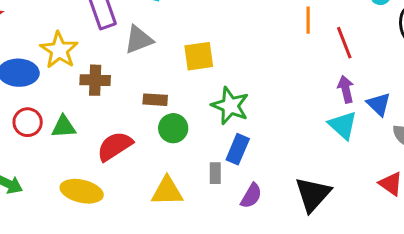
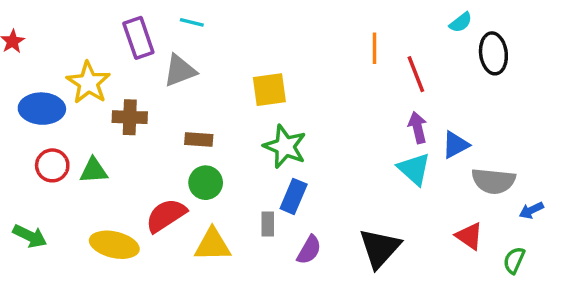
yellow square: (199, 56) -> (269, 90), moved
blue triangle: (379, 104) -> (456, 145), turned 48
green circle: (173, 128) -> (206, 183), moved
red semicircle: (115, 146) -> (166, 215), moved

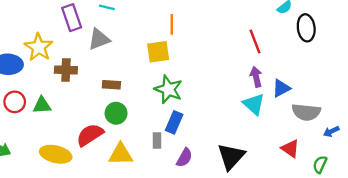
orange line: (375, 48) -> (172, 24), moved

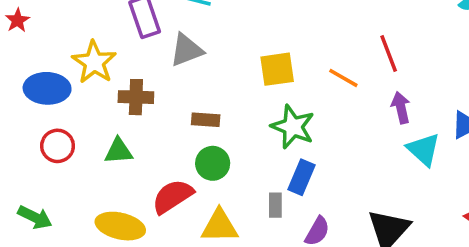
orange line: (172, 24) -> (343, 78), moved, turned -60
red line: (255, 42) -> (389, 54), moved
purple arrow: (256, 77) -> (401, 108), moved
green triangle: (42, 105) -> (119, 151), moved

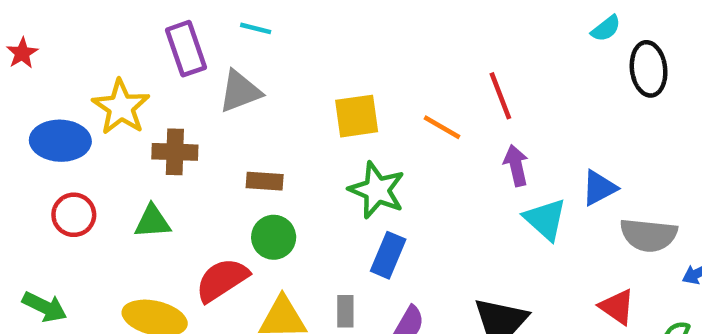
gray rectangle: (275, 205) -> (345, 311), moved

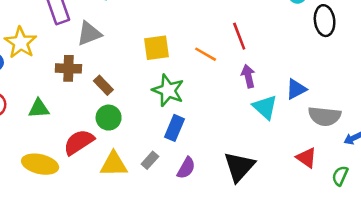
brown cross: (175, 152) -> (68, 68), moved
brown rectangle: (265, 181) -> (103, 85), turned 42
gray rectangle: (345, 311) -> (150, 160), turned 42

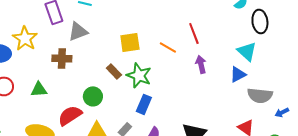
brown rectangle: (103, 85) -> (114, 71), moved
cyan triangle: (265, 107) -> (247, 51), moved

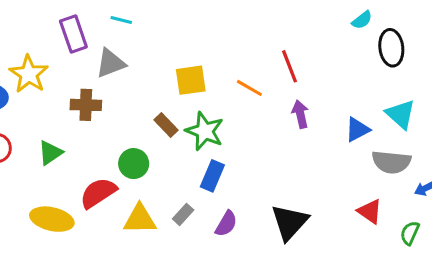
cyan triangle: (247, 51) -> (401, 114), moved
green triangle: (39, 89) -> (50, 153), turned -30

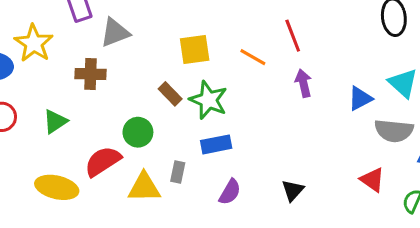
blue rectangle: (212, 176) -> (216, 144), turned 56
gray rectangle: (183, 214) -> (178, 172), moved, turned -30
black triangle: (289, 222) -> (293, 190), size x0.6

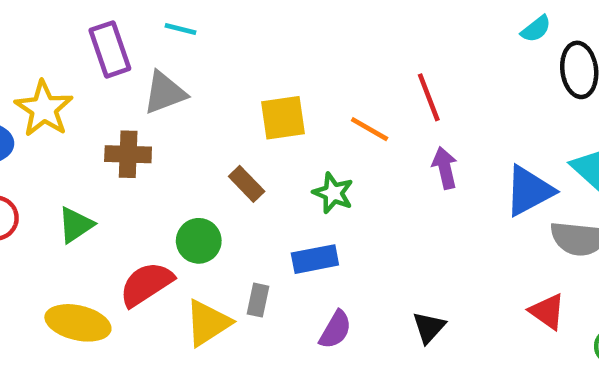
blue triangle: (360, 98) -> (529, 191), size x1.4
green star: (208, 100) -> (333, 193), moved, size x0.7
yellow triangle: (144, 187) -> (208, 323), turned -32

